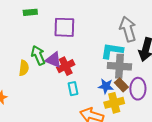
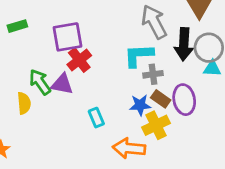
red cross: (66, 66) -> (79, 60), moved
gray cross: (119, 66) -> (153, 74), size x0.6

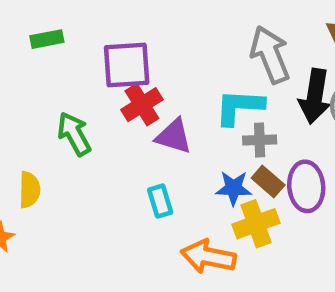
purple triangle: (62, 84) -> (174, 136), moved
yellow semicircle: (24, 103) -> (29, 190), moved

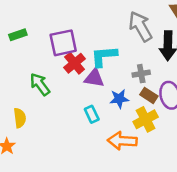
cyan L-shape: (239, 107) -> (104, 56), moved
blue star: (234, 188) -> (119, 99), moved

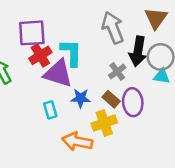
cyan L-shape: (104, 56) -> (71, 53), turned 88
gray cross: (141, 74) -> (117, 72), moved, turned -35
purple triangle: (94, 78) -> (58, 73), size x1.4

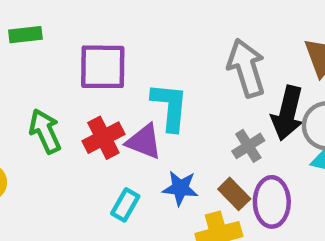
red cross: (40, 55) -> (103, 138), moved
purple triangle: (58, 73) -> (144, 142), size x0.7
cyan rectangle: (50, 110) -> (125, 205), turned 42

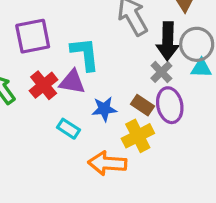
gray cross: (248, 146) -> (161, 72), moved
cyan rectangle: (125, 205) -> (68, 129), turned -75

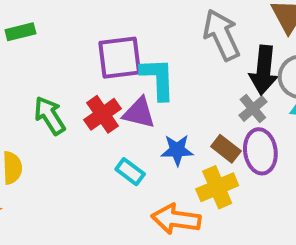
purple square: (33, 36) -> (120, 58), moved

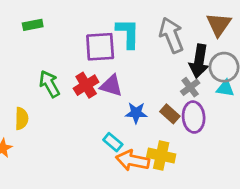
cyan L-shape: (158, 79) -> (128, 33), moved
cyan rectangle: (130, 172) -> (113, 142), moved
yellow cross: (217, 187) -> (161, 156), moved, turned 32

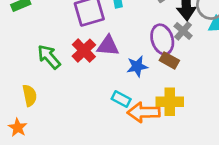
purple ellipse: (194, 117) -> (162, 39), moved

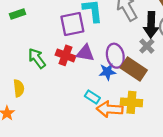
purple ellipse: (162, 39) -> (115, 56), moved
red cross: (84, 51) -> (65, 55), turned -30
brown rectangle: (169, 60) -> (134, 69), size x1.6

